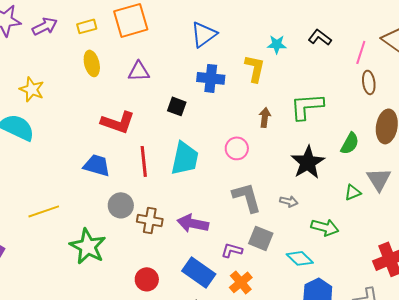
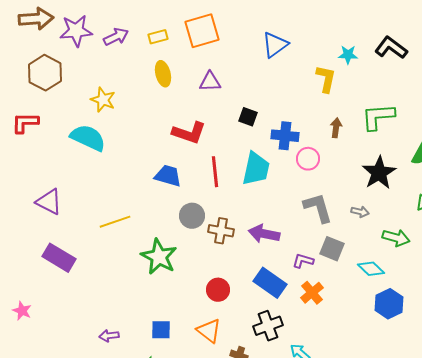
black L-shape: (320, 37) -> (391, 48), size x1.4
blue cross: (211, 78) -> (285, 136), moved

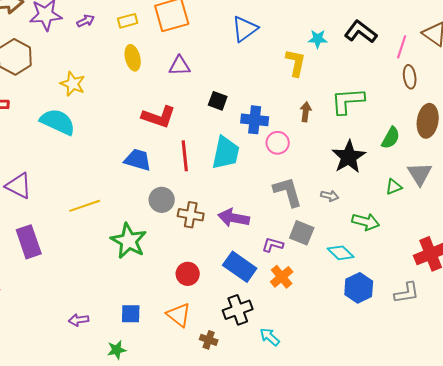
purple arrow: (116, 37) -> (86, 21), size x0.7
purple rectangle: (59, 258) -> (29, 242), turned 40

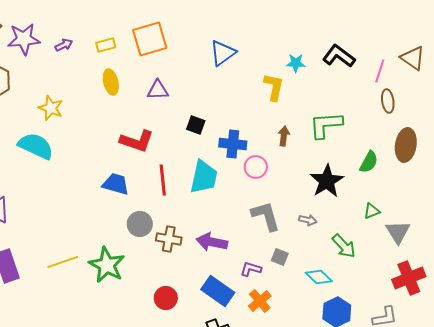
gray triangle: (420, 174) -> (398, 232), moved
yellow line: (85, 206) -> (63, 262), moved
green arrow: (366, 222) -> (344, 246), turned 32
gray square: (302, 233) -> (280, 257), size x0.7

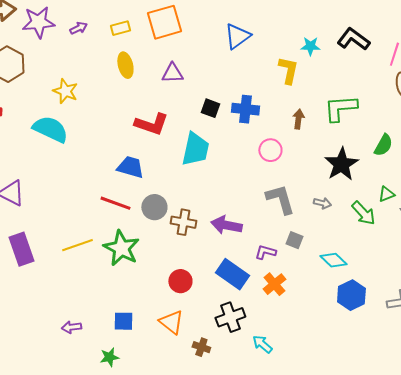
blue cross: (233, 144) -> (245, 109), moved
cyan trapezoid: (204, 177) -> (195, 149), moved
red line: (163, 180) -> (115, 203), moved, turned -64
green arrow: (344, 246) -> (363, 213), moved

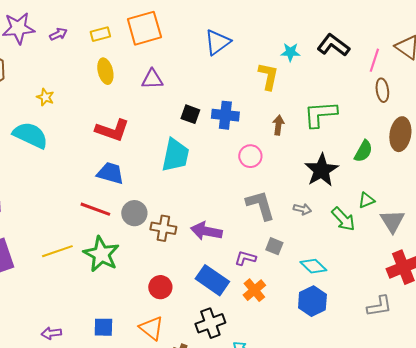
yellow star: (65, 91) -> (45, 97), size x0.7
red L-shape: (151, 124) -> (112, 130), moved
blue hexagon: (351, 295) -> (312, 301), moved

